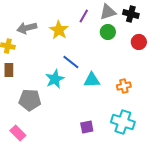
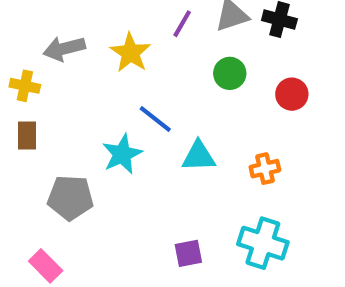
green circle: (108, 32) -> (230, 73), moved
red circle: (139, 42) -> (292, 94), moved

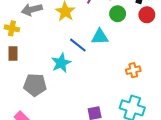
green circle: (230, 73) -> (118, 14), moved
red circle: (292, 94) -> (147, 15), moved
cyan triangle: (199, 156) -> (100, 37), moved

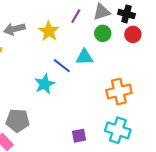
orange cross: (133, 70) -> (119, 91), size x1.6
gray pentagon: (35, 85) -> (18, 121), moved

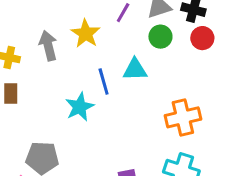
gray arrow: (14, 29) -> (48, 46), moved, turned 90
blue line: (62, 66) -> (104, 81), turned 36

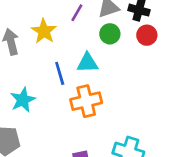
cyan star: (80, 107) -> (23, 100), moved
orange cross: (183, 117) -> (86, 101), moved

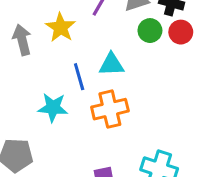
green circle: (110, 34) -> (150, 31), moved
cyan star: (23, 100) -> (53, 108), moved, turned 30

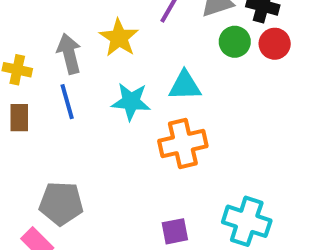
blue line: (79, 77) -> (67, 102), moved
cyan star: (53, 108) -> (131, 102), moved

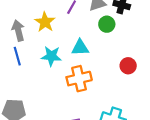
red circle: (275, 44) -> (128, 66), moved

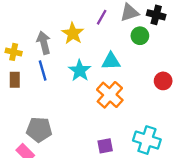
cyan star: (51, 56) -> (80, 71), turned 30
orange cross: (79, 79) -> (110, 95), turned -35

